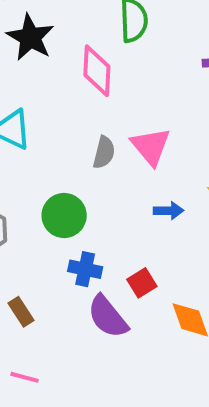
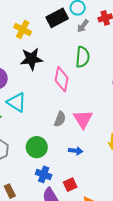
black star: (30, 37) -> (31, 59), turned 30
blue arrow: (169, 211) -> (76, 151), moved

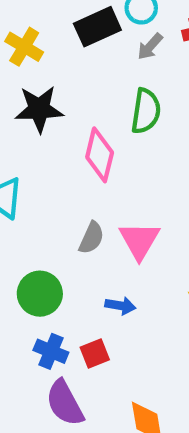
red square: (70, 185) -> (95, 354), moved

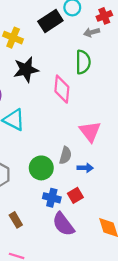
gray arrow: (150, 46) -> (92, 32), moved, turned 42
gray semicircle: (91, 238) -> (65, 155), moved

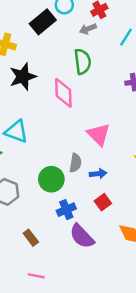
red square: (75, 195) -> (103, 202), moved
blue cross: (52, 198) -> (66, 210), turned -30

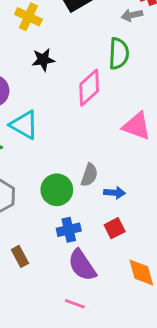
black star: (23, 77) -> (43, 60), size x0.7
pink diamond: (63, 93) -> (89, 88), turned 40
pink triangle: (99, 135) -> (137, 126), moved, turned -35
pink line: (36, 276) -> (75, 304), moved

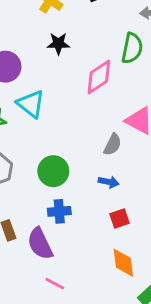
gray semicircle: (89, 175) -> (113, 145), moved
red square: (115, 228) -> (120, 219), moved
purple semicircle: (82, 265) -> (40, 244), moved

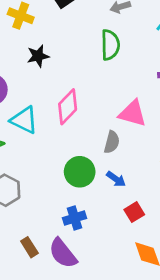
pink diamond: (99, 77) -> (68, 107), moved
green circle: (53, 171) -> (80, 172), moved
blue arrow: (109, 182) -> (116, 179), turned 36

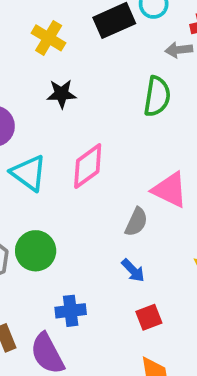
green circle: (80, 172) -> (36, 251), moved

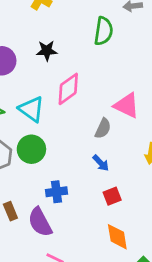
black star: (61, 94) -> (47, 51), moved
green semicircle: (157, 96) -> (103, 31), moved
cyan triangle: (29, 173) -> (31, 109), moved

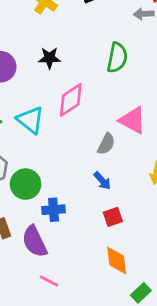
green semicircle: (103, 31) -> (117, 58), moved
green circle: (31, 149) -> (26, 184), moved

